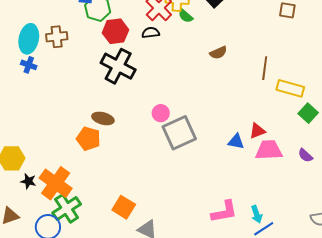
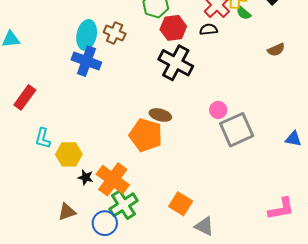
brown cross: (57, 37) -> (115, 33), turned 30
blue cross: (29, 65) -> (86, 61), size x1.8
orange pentagon: (88, 139) -> (146, 135), size x1.4

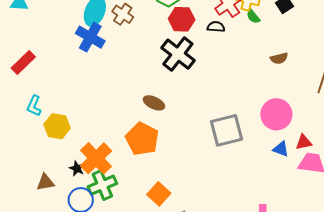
pink circle: (218, 110) -> (276, 114), moved, size x1.8
orange pentagon: (146, 135) -> (142, 139), moved
black star: (86, 177) -> (77, 168), moved

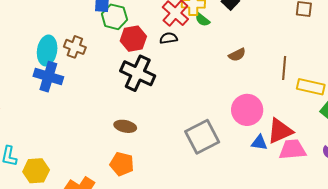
orange pentagon: (142, 139) -> (122, 164), size x0.7
red triangle: (304, 142) -> (280, 131), size x1.6

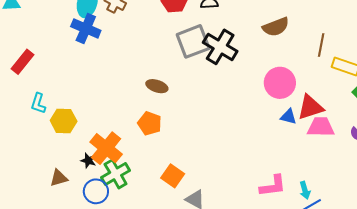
brown semicircle: (237, 55) -> (276, 27), size x1.5
black cross: (138, 73) -> (220, 47), moved
gray square: (202, 137) -> (193, 41), moved

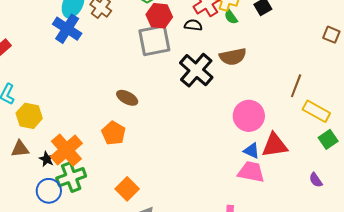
brown semicircle: (276, 27) -> (233, 57), moved
gray square: (193, 41) -> (154, 40), moved
pink trapezoid: (321, 127) -> (251, 172), moved
brown triangle: (59, 178) -> (20, 149), moved

